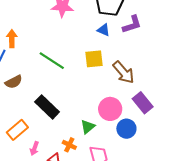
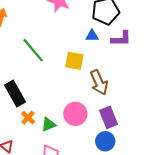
blue triangle: (104, 30) -> (92, 36), turned -40
blue circle: (126, 129) -> (105, 141), moved
orange cross: (69, 145) -> (28, 118), moved

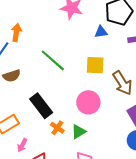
blue triangle: (92, 36) -> (101, 32), moved
pink circle: (75, 114) -> (88, 102), moved

